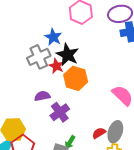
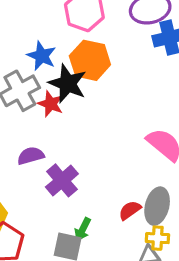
orange hexagon: (76, 78) -> (90, 60), moved

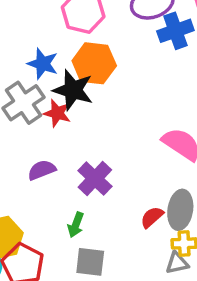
purple cross: (62, 180) -> (95, 179), moved
green arrow: (83, 229) -> (76, 225), moved

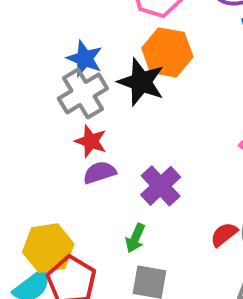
blue star: (43, 64) -> (85, 59), moved
red star: (57, 113) -> (91, 141), moved

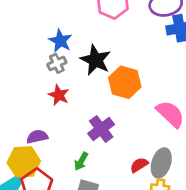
orange hexagon: (167, 52) -> (125, 82), moved
gray cross: (83, 93) -> (57, 63), size x0.6
purple semicircle: (100, 173) -> (37, 137), moved

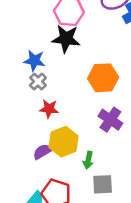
black star: (96, 60) -> (66, 39), moved
purple cross: (101, 129) -> (110, 120), moved
yellow hexagon: (24, 162) -> (64, 142), moved

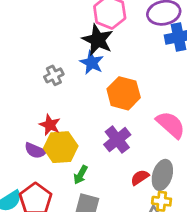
blue star: (34, 61) -> (92, 63), moved
red star: (49, 109) -> (50, 125), moved
purple semicircle: (42, 152) -> (35, 151), turned -144

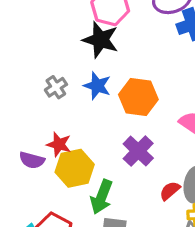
blue star: (92, 63) -> (97, 86), moved
purple semicircle: (35, 151) -> (32, 160), moved
green arrow: (81, 175) -> (102, 197), size x1.5

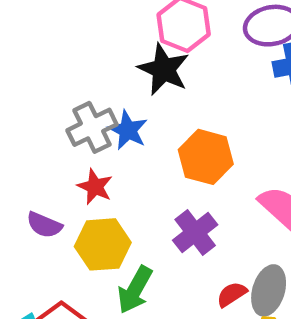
blue star: (97, 86) -> (128, 130), moved
gray cross: (56, 87) -> (92, 127), size x1.5
red star: (59, 144) -> (95, 187), moved

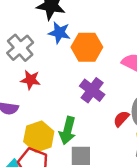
blue star: (128, 130) -> (59, 33), moved
yellow hexagon: (103, 244) -> (39, 137), moved

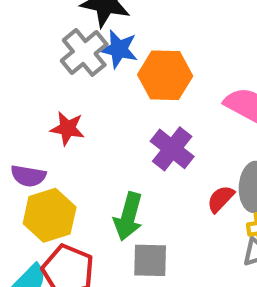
gray cross: (20, 48) -> (84, 52), moved
yellow hexagon: (39, 137) -> (50, 215), moved

